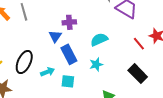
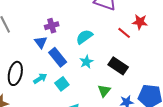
black rectangle: (138, 74) -> (118, 66), moved
cyan square: (68, 81) -> (62, 84), turned -32

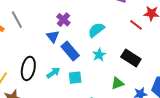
purple cross: (52, 26) -> (63, 20), turned -32
cyan square: (62, 84) -> (75, 78), turned 32
green triangle: (104, 91) -> (118, 83), turned 32

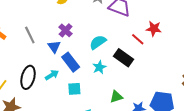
gray line: (17, 20) -> (30, 35), moved
black rectangle: (131, 58) -> (124, 58), moved
cyan arrow: (53, 73) -> (52, 75), moved

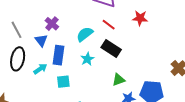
red line: (138, 39) -> (109, 25), moved
blue rectangle: (71, 62) -> (58, 55), turned 48
black ellipse: (28, 77) -> (18, 59), moved
green triangle: (116, 97) -> (119, 80), moved

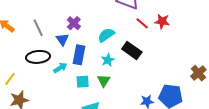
red line: (109, 25) -> (142, 23), moved
black ellipse: (18, 59) -> (38, 57), turned 70
green triangle: (119, 80) -> (104, 81), moved, turned -40

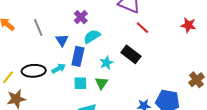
red star: (162, 21) -> (188, 25), moved
purple cross: (74, 23) -> (81, 17), moved
cyan semicircle: (106, 35) -> (92, 37), moved
black ellipse: (38, 57) -> (34, 71), moved

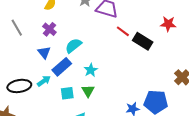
purple cross: (81, 17) -> (49, 29), moved
gray line: (38, 27) -> (17, 28), moved
black rectangle: (131, 54) -> (143, 41), moved
blue rectangle: (78, 56) -> (62, 67), turned 42

